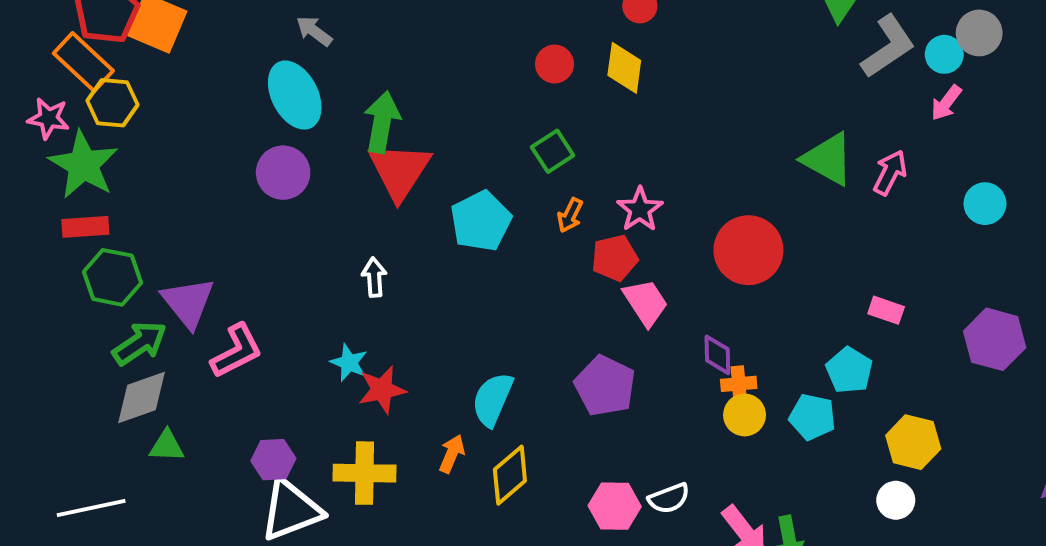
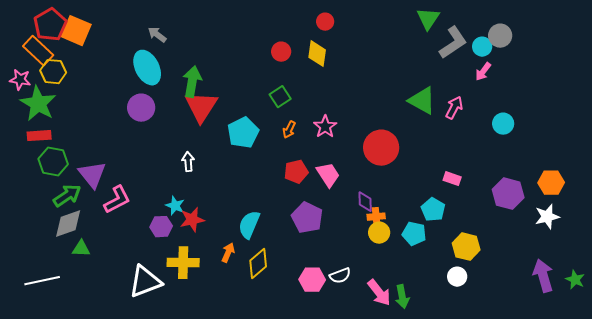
red pentagon: (615, 258) -> (296, 172), moved
purple hexagon: (273, 460) -> (161, 227), moved

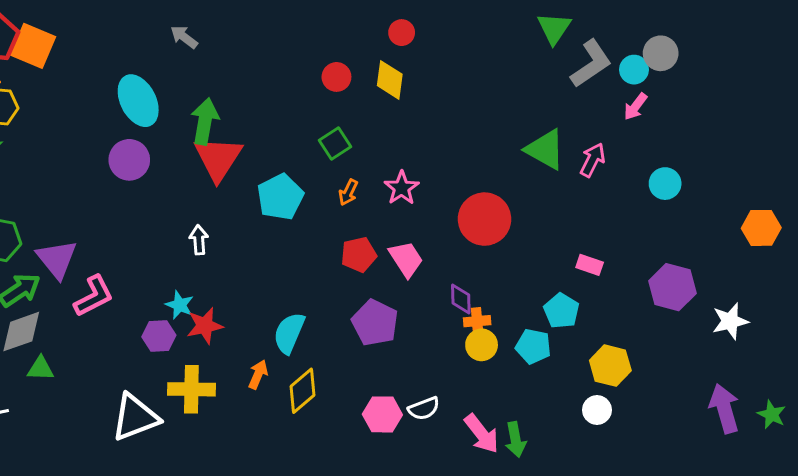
gray arrow: (157, 35) -> (184, 37), moved
orange hexagon: (551, 183) -> (761, 228), moved

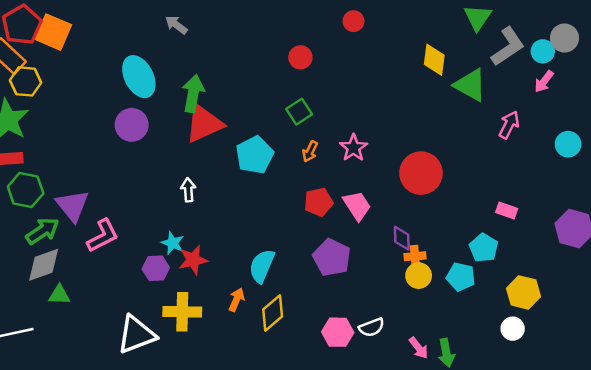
yellow diamond: (390, 80) -> (434, 60), moved
green triangle: (545, 149) -> (470, 85), moved
red triangle: (218, 158) -> (204, 124), turned 33
pink arrow: (482, 434) -> (419, 348), size x0.7

